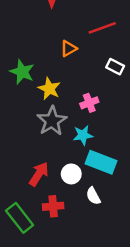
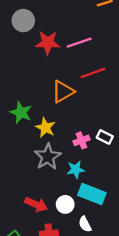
orange triangle: (69, 49) -> (63, 92), size x1.5
white rectangle: (115, 67) -> (105, 137), moved
red arrow: (39, 174) -> (36, 204), turned 80

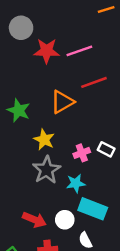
green star: (21, 112) -> (19, 110), moved

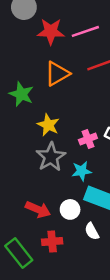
orange triangle: (62, 102) -> (57, 74), moved

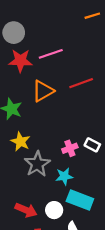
red star: (51, 31) -> (20, 61), moved
pink line: (85, 31) -> (51, 54), moved
yellow star: (48, 125) -> (20, 142), moved

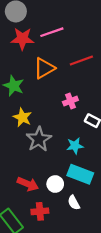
pink cross: (70, 148) -> (70, 101), moved
cyan star: (64, 176) -> (75, 146), moved

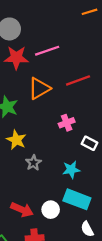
gray star: (39, 139) -> (33, 163), size x0.6
white semicircle: (74, 203) -> (87, 229), moved

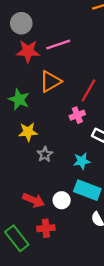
red line: (78, 80) -> (88, 90), moved, turned -40
yellow star: (16, 140) -> (28, 132), turned -30

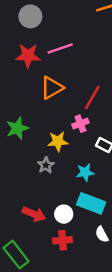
gray circle: (21, 23) -> (30, 16), moved
green star: (19, 99) -> (17, 128), moved, turned 30
yellow star: (28, 132) -> (58, 141), moved
red cross: (46, 228) -> (63, 240), moved

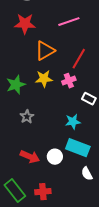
pink line: (60, 49) -> (69, 22), moved
yellow star: (58, 141) -> (44, 79), moved
gray star: (46, 165) -> (27, 117), moved
red cross: (63, 240) -> (43, 192), moved

